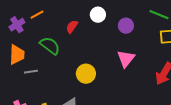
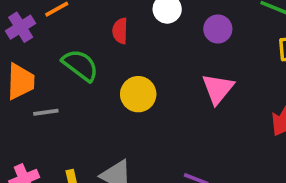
red semicircle: (72, 27) -> (120, 31), turned -32
yellow circle: (86, 74) -> (138, 94), moved

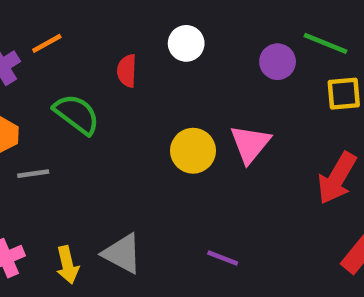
purple circle: (218, 29) -> (278, 62), moved
yellow circle: (138, 94) -> (193, 151), moved

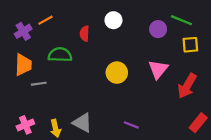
green semicircle: (77, 114) -> (60, 55), turned -35
pink triangle: (250, 144) -> (158, 69), moved

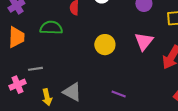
gray line: (39, 84) -> (35, 69), moved
pink cross: (25, 125) -> (18, 85), moved

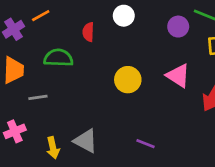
pink triangle: (144, 41) -> (178, 76), turned -36
gray line: (35, 69) -> (38, 97), moved

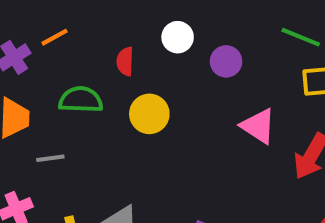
purple circle: (178, 27) -> (226, 61), moved
yellow circle: (128, 80) -> (149, 114), moved

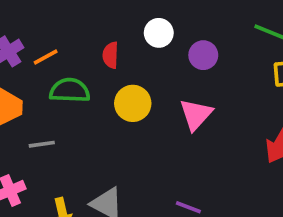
orange line: (54, 37) -> (46, 57), moved
pink triangle: (258, 126) -> (196, 115), moved, turned 39

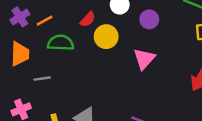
red semicircle: (110, 55) -> (88, 19), turned -140
yellow circle: (133, 103) -> (106, 37), moved

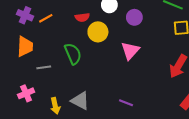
purple cross: (20, 17) -> (25, 15), turned -35
red semicircle: (88, 19) -> (82, 17), turned 40
green semicircle: (61, 43) -> (73, 54), moved, turned 65

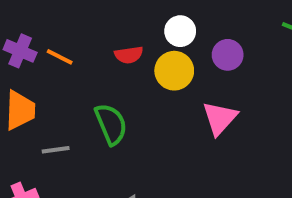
orange line: (46, 18) -> (60, 57), turned 56
yellow circle: (98, 32) -> (174, 71), moved

